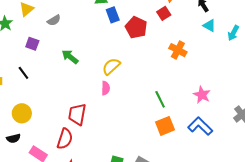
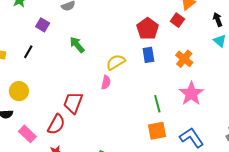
red square: (164, 13) -> (177, 20), turned -32
blue rectangle: (113, 15) -> (148, 55), moved
black line: (23, 73) -> (28, 52), turned 56
pink star: (202, 95) -> (191, 94), moved, size x1.4

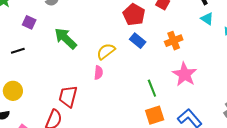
green arrow: (77, 45) -> (66, 38), size x1.4
black line: (28, 52) -> (18, 51), turned 48
blue rectangle: (148, 55) -> (138, 41), turned -35
orange cross: (184, 59) -> (174, 41), turned 36

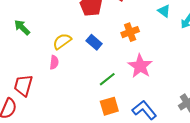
green arrow: (66, 38) -> (22, 27), size x0.7
blue rectangle: (138, 41) -> (94, 42), moved
green line: (152, 88) -> (107, 79), turned 72

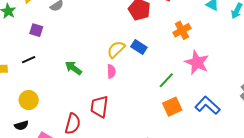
green arrow: (22, 27) -> (73, 68), moved
blue rectangle: (94, 42) -> (139, 47), moved
red trapezoid: (23, 85) -> (99, 107), moved

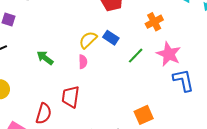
green line: (166, 80) -> (136, 56), moved
blue L-shape: (207, 105) -> (183, 80), moved, turned 35
orange square: (172, 107) -> (144, 115), moved

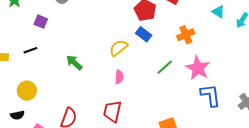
blue rectangle: (111, 38) -> (144, 34), moved
pink semicircle: (83, 62) -> (119, 77), moved
red trapezoid: (71, 97) -> (112, 111), moved

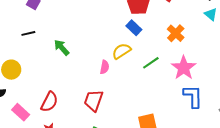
orange cross: (186, 35) -> (176, 33), turned -30
yellow semicircle: (118, 48) -> (121, 51), moved
black line: (30, 50) -> (28, 33), moved

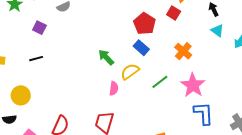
green arrow: (62, 47) -> (106, 57), moved

